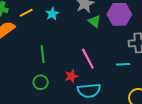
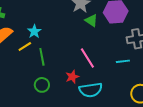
yellow line: (26, 13) -> (25, 47), moved
cyan star: (52, 14) -> (34, 31), moved

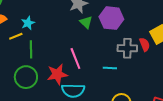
red star: (72, 77) -> (57, 74), size x1.5
green circle: (42, 85) -> (26, 77), size x1.5

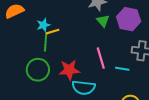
cyan star: (28, 23) -> (43, 25), moved
yellow line: (16, 36) -> (52, 32), moved
pink line: (75, 59) -> (101, 58), moved

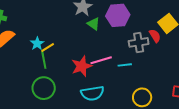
pink line: (101, 58) -> (101, 60), turned -75
red star: (69, 70) -> (82, 66), moved

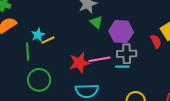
purple hexagon: (118, 15) -> (121, 32), moved
gray cross: (139, 42) -> (127, 54), moved
green line: (44, 60) -> (28, 52), moved

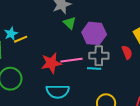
red semicircle: (156, 41) -> (127, 52), moved

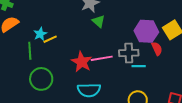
purple hexagon: (94, 33) -> (146, 31), moved
red star: (51, 63) -> (82, 62), turned -30
cyan line: (94, 68) -> (139, 66), moved

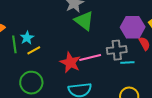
green triangle: (99, 21) -> (84, 21), size x1.5
yellow line: (50, 39) -> (34, 50), moved
green line: (30, 51) -> (14, 44), moved

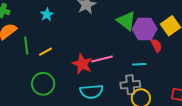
green triangle: (84, 21) -> (126, 21), moved
cyan star: (27, 38) -> (47, 15), moved
gray cross: (117, 50) -> (130, 85), moved

